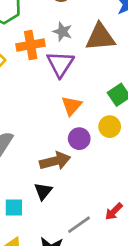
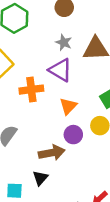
orange cross: (31, 45) -> (31, 90), moved
purple triangle: (60, 64) -> (60, 70), turned -35

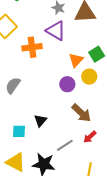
orange triangle: (68, 106) -> (76, 60), moved
brown arrow: (52, 153) -> (81, 113), moved, turned 55

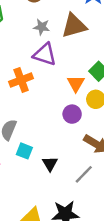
cyan square: (19, 131) -> (24, 151), moved, turned 32
gray line: (65, 145) -> (84, 174), moved

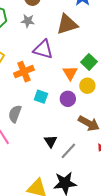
gray star: (42, 27) -> (28, 21), moved
cyan square: (24, 151) -> (41, 97), moved
gray line: (84, 174) -> (68, 151), moved

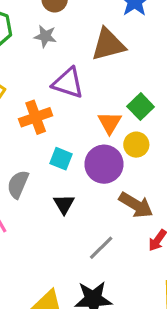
purple circle: (68, 99) -> (104, 164), size x1.5
black triangle: (51, 141) -> (64, 204), moved

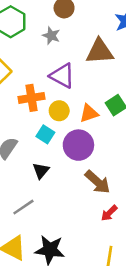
orange triangle: (110, 123) -> (89, 113), turned 30
yellow circle: (136, 145) -> (59, 111), moved
gray line: (101, 248) -> (23, 207), moved

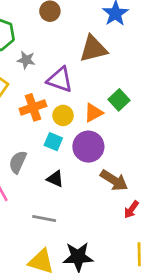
gray star: (51, 36) -> (26, 60), moved
black triangle: (41, 171) -> (55, 179), turned -36
gray line: (23, 207) -> (44, 218), turned 55

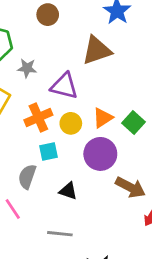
green square: (119, 100) -> (133, 123), moved
cyan square: (53, 142) -> (49, 151), moved, turned -30

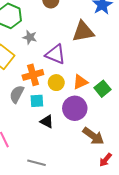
gray semicircle: (27, 177) -> (17, 94), moved
black triangle: (68, 191) -> (47, 122), moved

